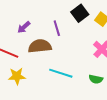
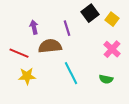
purple arrow: (24, 27) -> (34, 27), turned 120
cyan line: (61, 73) -> (71, 73), turned 45

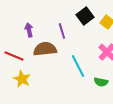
cyan line: (71, 73) -> (78, 66), moved
yellow star: (27, 76) -> (22, 79), turned 30

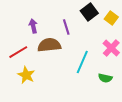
red line: (14, 56) -> (18, 52), turned -54
cyan line: (78, 66) -> (82, 62), turned 50

